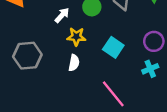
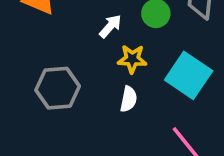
cyan square: (113, 47) -> (189, 75), size x1.4

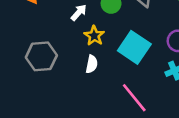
yellow star: (132, 59) -> (94, 36), turned 30

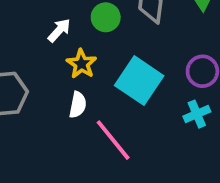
pink line: (134, 98) -> (113, 140), moved

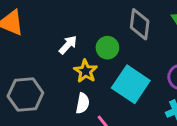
green circle: (106, 17) -> (107, 48), moved

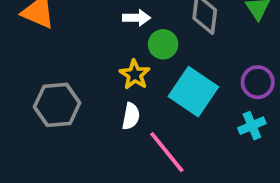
white arrow: (68, 45) -> (137, 18), moved, turned 48

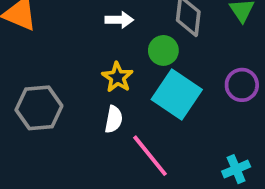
green circle: (163, 44) -> (163, 50), moved
cyan cross: (252, 126) -> (236, 169), moved

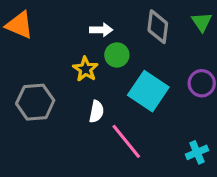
green circle: (163, 50) -> (117, 55), moved
yellow star: (117, 77) -> (85, 69), moved

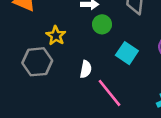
yellow star: (85, 69) -> (56, 36), moved
cyan square: (148, 91) -> (127, 53), size x0.7

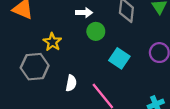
white semicircle: (86, 69) -> (71, 83), moved

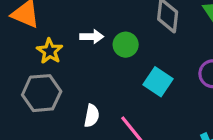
white arrow: (84, 13) -> (92, 37), moved
yellow star: (52, 42) -> (50, 51), moved

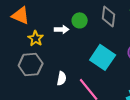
green circle: (126, 45) -> (80, 20), moved
cyan square: (158, 82) -> (103, 57), size x1.4

